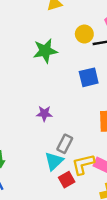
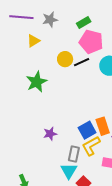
blue square: (89, 77) -> (87, 130), moved
yellow L-shape: (83, 164) -> (91, 146), moved

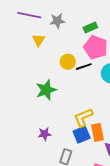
yellow triangle: (33, 41) -> (39, 40), turned -32
green star: (37, 82) -> (46, 90), moved
yellow L-shape: (91, 146) -> (83, 118), moved

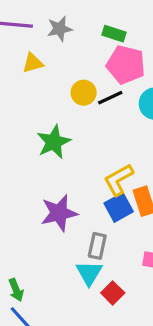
green rectangle: (90, 27) -> (114, 34), turned 48
yellow triangle: (39, 40) -> (33, 63), turned 48
purple star: (45, 134) -> (59, 213), size x1.6

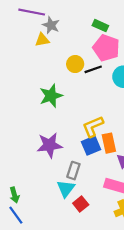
gray star: (60, 29) -> (51, 25), moved, turned 30

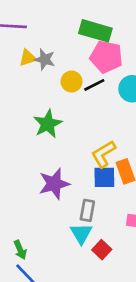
gray star: (51, 25) -> (45, 59), moved
green rectangle: (100, 26) -> (95, 31), size x1.6
blue square: (91, 146) -> (104, 177), turned 30

